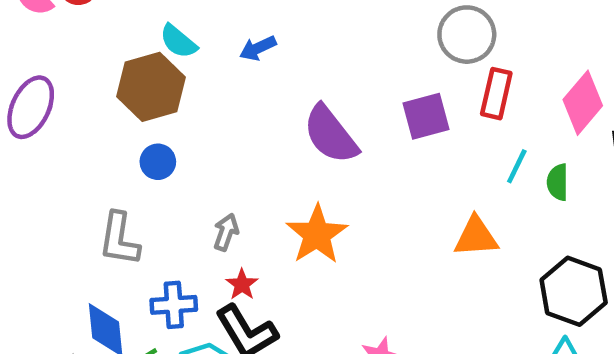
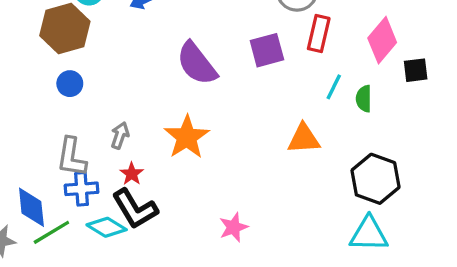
gray L-shape: (119, 239) -> (71, 157), moved

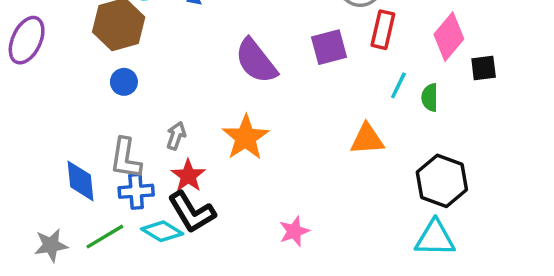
red star: (132, 174) -> (188, 176), size x1.4
blue diamond: (31, 207) -> (80, 181), moved

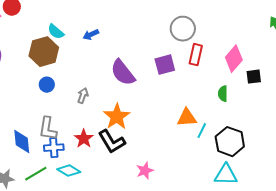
cyan line: (398, 85) -> (202, 131), moved
gray arrow: (176, 136) -> (83, 96), moved
black L-shape: (192, 212) -> (112, 142), moved

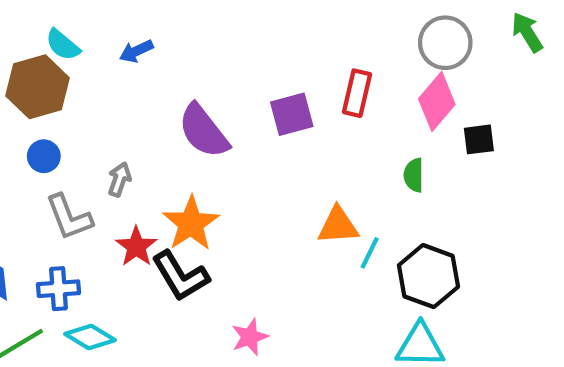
gray circle: (183, 29) -> (445, 43), moved
gray L-shape: (48, 129) -> (69, 217), moved, turned -30
red star: (84, 139) -> (136, 247), moved

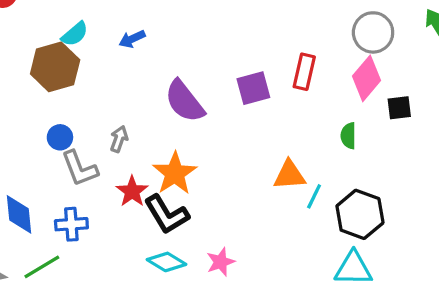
cyan semicircle: (63, 45) -> (75, 34), turned -80
blue circle: (44, 156) -> (60, 137), moved
cyan diamond: (90, 337) -> (167, 262), moved

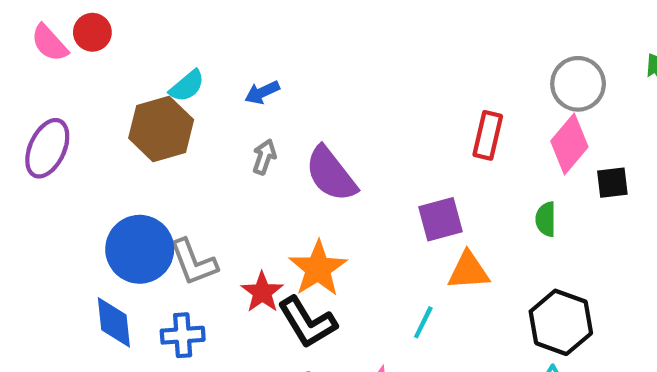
purple square: (253, 88) -> (440, 219), moved
blue circle: (60, 137) -> (140, 249), moved, size x2.0
gray arrow: (119, 139) -> (264, 157), moved
cyan line: (314, 196) -> (423, 322), moved

